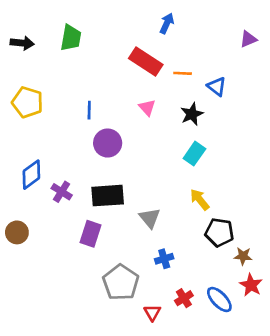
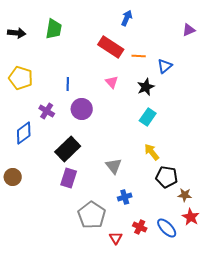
blue triangle: (217, 86) -> (165, 66), turned 42
purple cross: (62, 192) -> (47, 111), moved
black rectangle: (108, 196) -> (68, 149), moved, turned -40
red cross: (184, 298) -> (140, 227), turned -32

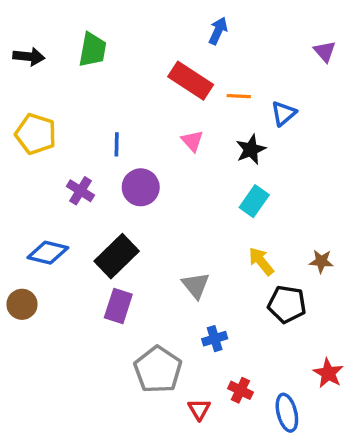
purple triangle: (189, 30) -> (325, 51), turned -48
blue diamond: (24, 133) -> (48, 253), moved, turned 50
brown star: (185, 195) -> (321, 261), moved
blue ellipse: (167, 228) -> (287, 413), moved, turned 30

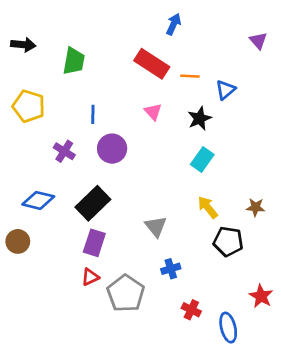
green trapezoid: (93, 50) -> (74, 61), moved
red triangle: (199, 409) -> (90, 277), moved, turned 36

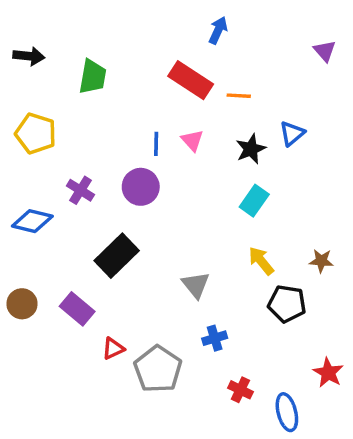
blue triangle: (225, 90) -> (292, 133), moved
blue line: (93, 114) -> (156, 144), moved
blue diamond: (38, 200) -> (32, 221), moved
purple rectangle: (94, 243) -> (77, 309), moved, turned -68

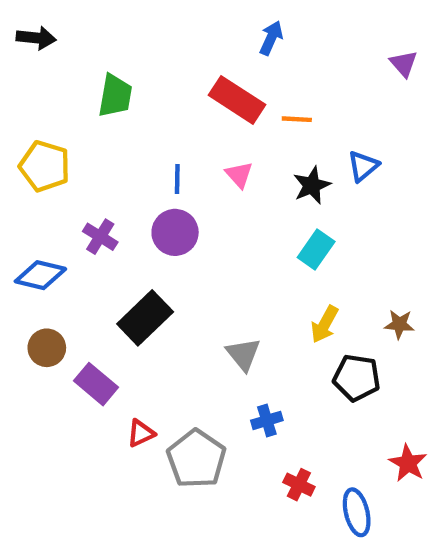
black arrow: (29, 56) -> (36, 38), moved
blue line: (156, 144) -> (177, 179), moved
yellow arrow: (261, 261) -> (325, 324), turned -112
brown circle: (22, 304) -> (47, 348), moved

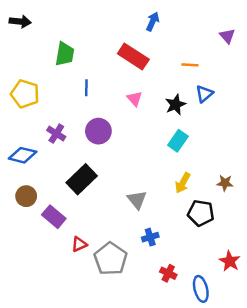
orange line: (297, 119) -> (190, 65), moved
blue line: (177, 179) -> (86, 88), moved

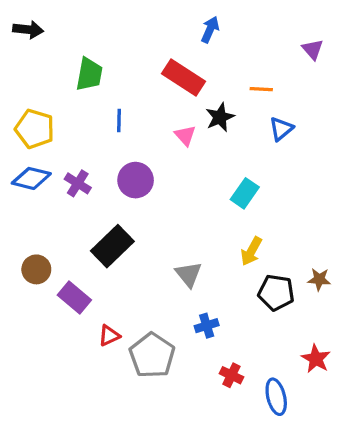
black star: (176, 105) -> (220, 117), moved
blue diamond: (23, 155) -> (31, 178), moved
brown star: (225, 183) -> (319, 279), moved

